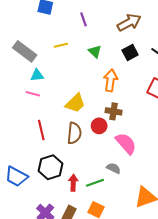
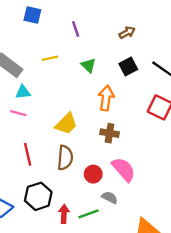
brown arrow: (129, 23) -> (127, 33), size x0.6
red circle: (99, 126) -> (93, 174), moved

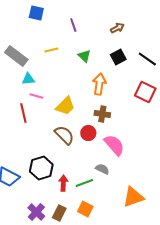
pink line: (18, 113) -> (36, 96), moved
red line: (28, 154) -> (23, 113), moved
brown semicircle: (65, 158) -> (64, 135), turned -50
red circle: (93, 174) -> (88, 133), moved

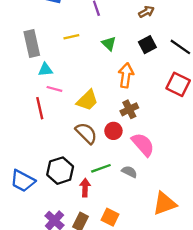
gray rectangle: (16, 56) -> (32, 44), turned 40
brown cross: (102, 114) -> (129, 109), turned -35
green line: (84, 183) -> (101, 168), moved

